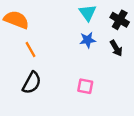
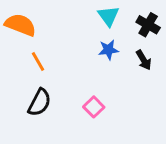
pink square: (85, 86) -> (94, 107), moved, turned 35

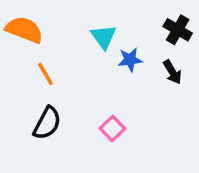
cyan triangle: (108, 16) -> (104, 37), moved

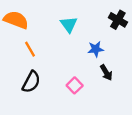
blue star: (130, 60) -> (96, 49), moved
black arrow: (172, 72) -> (106, 73), moved

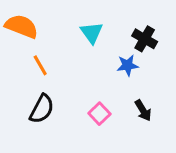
black cross: (118, 20) -> (145, 39), moved
black arrow: (106, 73) -> (143, 111), moved

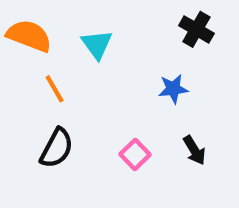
cyan triangle: (92, 33) -> (97, 44), moved
black cross: (145, 39) -> (196, 29), moved

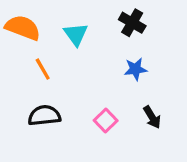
black cross: (196, 29) -> (132, 23), moved
black semicircle: (57, 148) -> (44, 116), turned -124

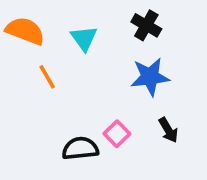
blue star: (135, 69) -> (150, 77), size x1.5
black semicircle: (44, 116) -> (80, 148), moved

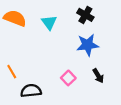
orange line: (47, 77) -> (12, 72), moved
black semicircle: (80, 148) -> (31, 91), moved

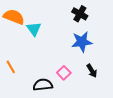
cyan triangle: (49, 22) -> (34, 29), moved
black semicircle: (31, 91) -> (43, 85), moved

